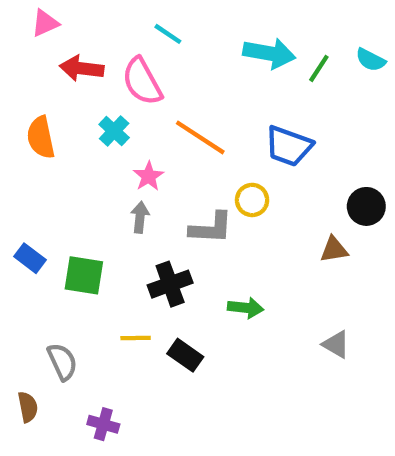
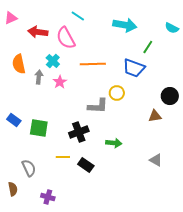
pink triangle: (45, 23) -> (11, 18), moved
green line: (319, 68) -> (148, 47), moved
orange line: (200, 137) -> (93, 64), turned -35
pink star: (149, 176) -> (60, 82), moved
gray arrow: (140, 217) -> (39, 77), moved

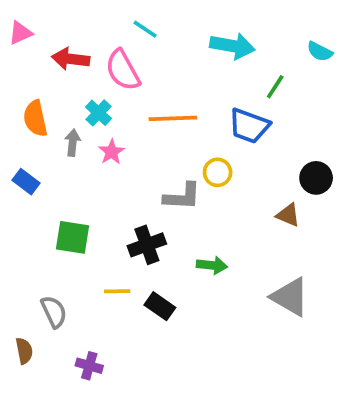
brown triangle: (155, 116) -> (288, 215), turned 32
blue rectangle: (14, 120) -> (26, 182), moved
gray triangle: (156, 160) -> (290, 297), size x1.6

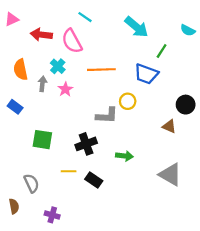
cyan arrow: (232, 46) -> (136, 27), turned 30

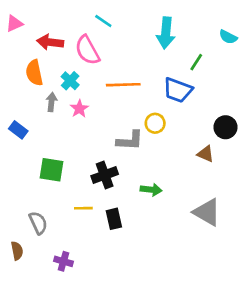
cyan arrow: (136, 27) -> (166, 33), turned 55
orange semicircle: (21, 70) -> (34, 73), moved
black rectangle: (94, 180) -> (114, 219), turned 42

